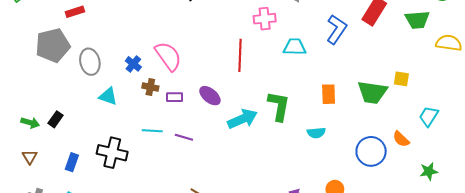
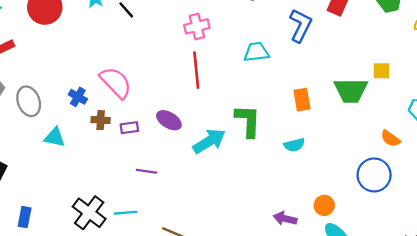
pink cross: (265, 19) -> (197, 26), moved
cyan line: (152, 131) -> (126, 213), moved
blue circle: (371, 151) -> (374, 175), moved
black cross: (112, 153) -> (89, 213), moved, turned 32

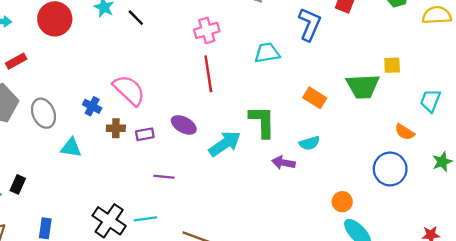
orange rectangle: (302, 100) -> (315, 98), turned -45
purple arrow: (285, 219) -> (283, 163), moved

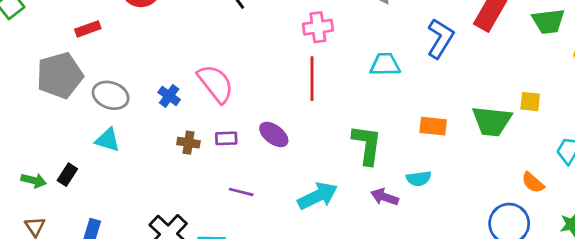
orange rectangle: (315, 98) -> (433, 126), turned -35
gray ellipse: (43, 113) -> (111, 95), turned -56
brown cross: (116, 128) -> (188, 143), moved
cyan arrow: (225, 144) -> (318, 196), moved
cyan triangle: (71, 148) -> (108, 140), moved

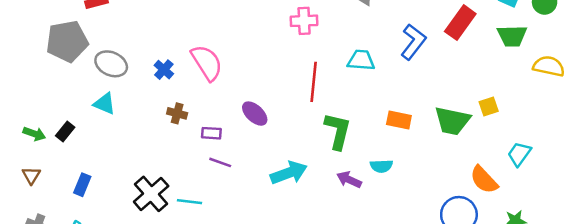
red line: (312, 79) -> (314, 82), moved
yellow square: (530, 102) -> (489, 107), turned -30
purple rectangle: (226, 138) -> (211, 133), moved
orange semicircle: (533, 183) -> (484, 180), size x1.4

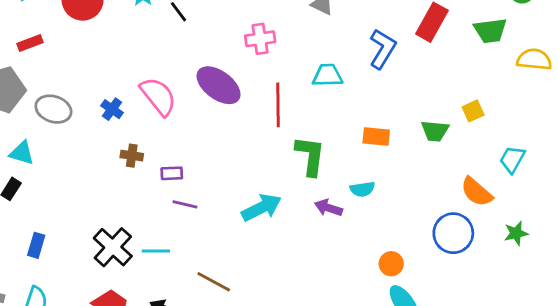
cyan triangle: (105, 104) -> (22, 153), moved
purple ellipse: (255, 114) -> (219, 85), moved, size x1.5
green trapezoid: (452, 121) -> (435, 131), size x0.7

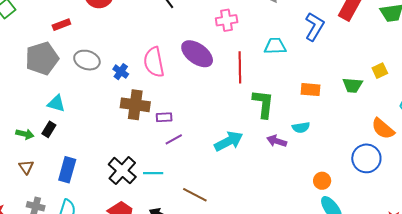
pink semicircle: (158, 96) -> (154, 62), turned -152
gray ellipse: (53, 109) -> (87, 60), moved
brown cross: (132, 156) -> (135, 105), size x1.8
purple line: (185, 204) -> (174, 139), turned -42
blue rectangle: (36, 245) -> (67, 170), size x1.4

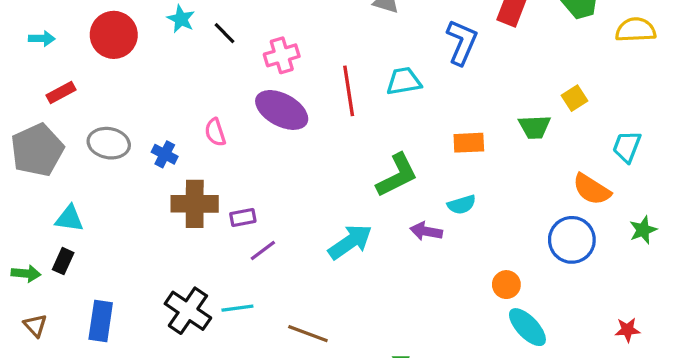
pink cross: (227, 20) -> (282, 55), moved
pink semicircle: (154, 62) -> (215, 132), size x0.6
red line: (240, 67) -> (349, 91), moved
green L-shape: (263, 104) -> (397, 175), turned 64

